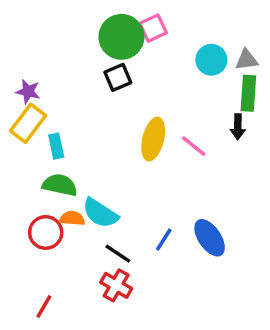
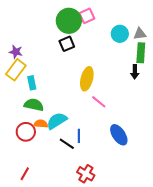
pink line: (194, 146) -> (99, 102), moved
cyan semicircle: (100, 213) -> (57, 121), turned 115
blue line: (164, 240) -> (79, 136), moved, turned -32
red cross: (116, 285) -> (86, 174), moved

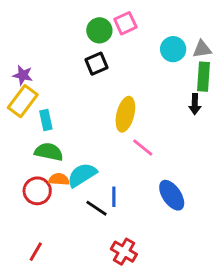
green circle: (69, 21) -> (99, 30), size x0.7

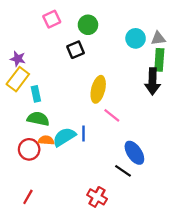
pink square: (125, 23) -> (52, 19), moved
green circle: (99, 30) -> (88, 25), moved
black arrow: (195, 104) -> (153, 81), size x1.6
blue line: (114, 197) -> (83, 134), moved
black line: (96, 208) -> (123, 171), moved

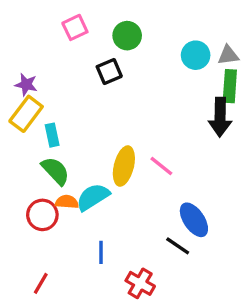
yellow ellipse: (98, 89) -> (124, 166), moved
green semicircle: (38, 119) -> (55, 171), turned 35
blue line: (83, 134) -> (101, 252), moved

